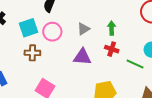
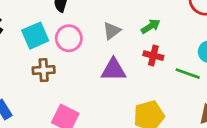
green arrow: (112, 28) -> (151, 26), turned 64

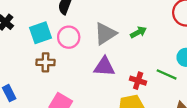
gray triangle: (112, 31) -> (105, 34), size x1.5
red cross: (153, 56) -> (138, 81), moved

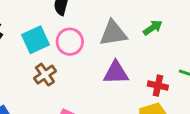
gray triangle: (105, 34) -> (113, 33), turned 30
brown cross: (45, 62) -> (45, 75), turned -30

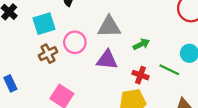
green arrow: (153, 28) -> (141, 44), moved
pink circle: (70, 42) -> (75, 42), moved

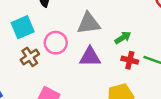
red cross: (140, 75) -> (130, 60), moved

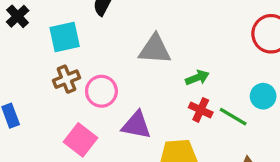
pink circle: (56, 43) -> (101, 91), moved
purple triangle: (90, 57) -> (136, 125), moved

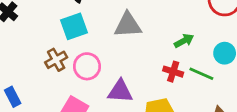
cyan square: (65, 37) -> (74, 26), moved
green arrow: (197, 78) -> (184, 41), moved

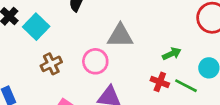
cyan square: (74, 26) -> (36, 27), moved, turned -30
pink circle: (87, 66) -> (95, 61), moved

